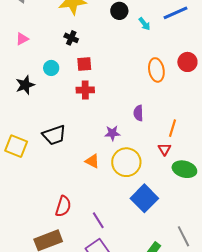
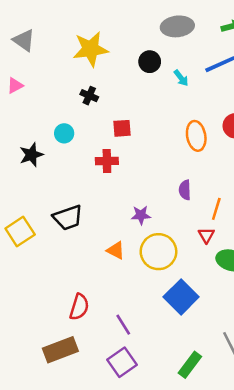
pink triangle: (22, 39) -> (15, 86), moved
red square: (84, 64) -> (122, 128), moved
purple semicircle: (138, 113) -> (185, 190), moved
yellow square: (16, 146) -> (20, 231), turned 35

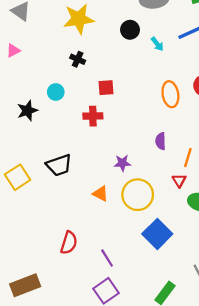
brown rectangle: (60, 350) -> (25, 285), moved

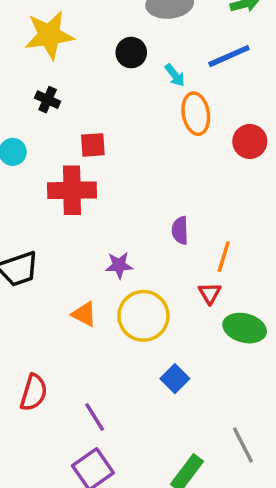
orange ellipse: (170, 94) -> (196, 114), moved
red cross: (93, 116) -> (72, 190), size x1.5
blue square: (157, 234) -> (175, 379), size x0.6

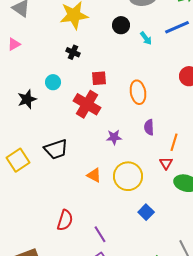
orange ellipse: (196, 114) -> (138, 92), moved
red cross: (72, 190) -> (87, 104), turned 32
purple star: (119, 265) -> (114, 137), moved

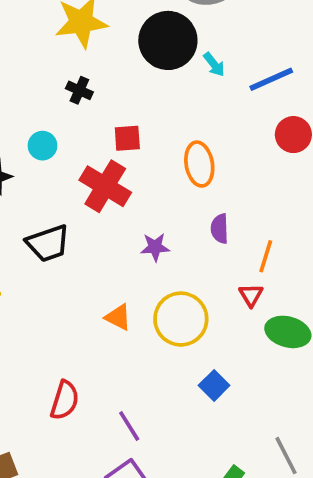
black circle: (121, 25) -> (168, 40), size x1.8
blue line: (177, 27) -> (271, 79), moved
black trapezoid: (56, 149) -> (48, 243), moved

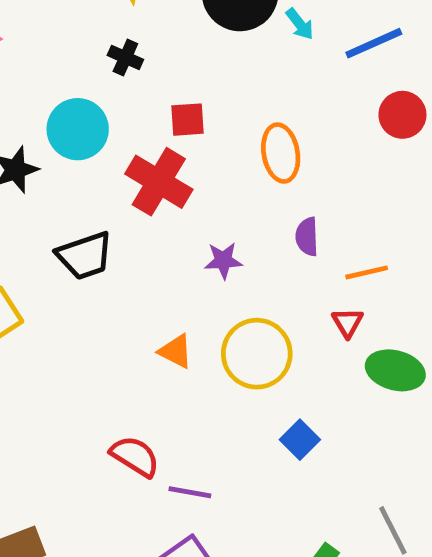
cyan circle: (42, 146) -> (78, 129), size x1.6
orange line: (266, 256) -> (367, 272), turned 60
red semicircle: (65, 400) -> (135, 456), moved, turned -75
purple line: (129, 426) -> (190, 492), turned -48

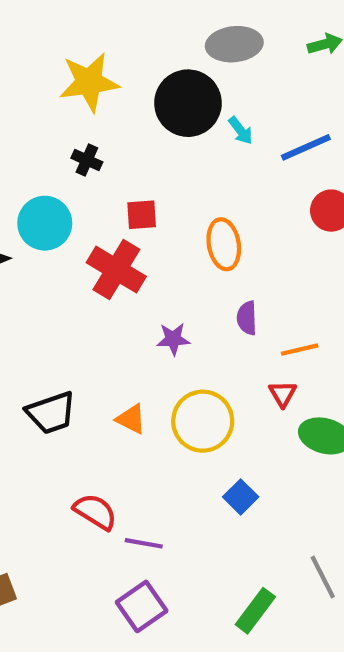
black trapezoid: (85, 256) -> (51, 413), moved

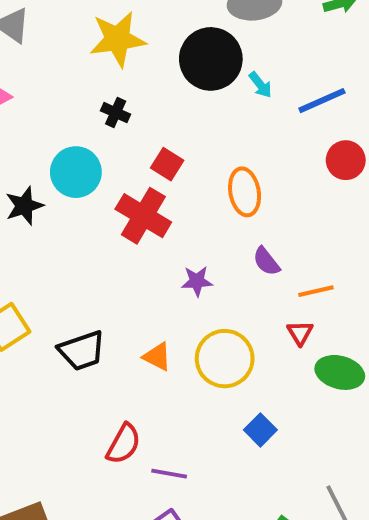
red square: (142, 215) -> (167, 164), turned 36
purple semicircle: (247, 318) -> (266, 261), turned -36
red semicircle: (95, 512) -> (123, 444), turned 87

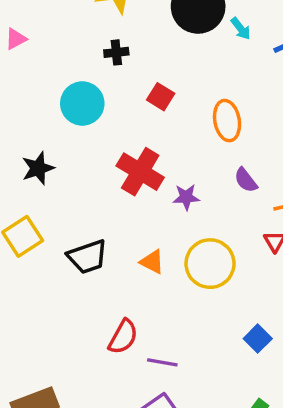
black cross: (116, 113) -> (116, 52), turned -30
black star: (24, 206) -> (38, 168), moved
red cross: (143, 216) -> (140, 172), moved
blue square: (260, 430) -> (258, 339), moved

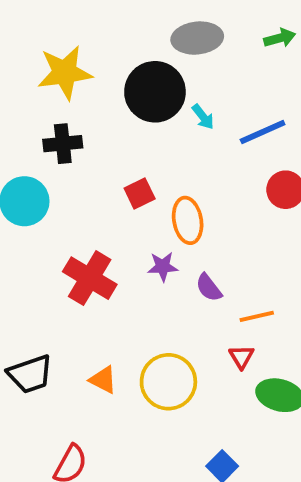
black cross: (116, 52) -> (63, 144), size x1.4
red square: (161, 97) -> (140, 194), moved, turned 32
purple star: (186, 197) -> (163, 267), moved

